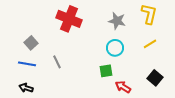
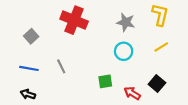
gray square: (31, 43) -> (31, 36), moved
green square: (106, 71) -> (105, 81), moved
black square: (155, 78) -> (157, 84), moved

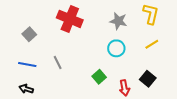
green square: (105, 81) -> (99, 77), turned -32
red arrow: (132, 93) -> (124, 88), turned -133

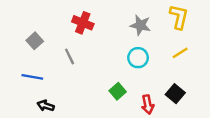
red cross: (70, 19) -> (83, 23), size x0.7
gray line: (58, 63) -> (70, 56), moved
black arrow: (26, 89) -> (46, 106), moved

